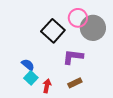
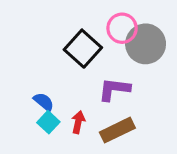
brown rectangle: (75, 83) -> (117, 130), size x1.5
red arrow: (47, 86) -> (78, 122), moved

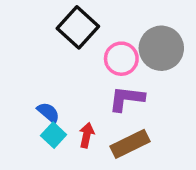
pink circle: (122, 28) -> (121, 59), moved
black square: (83, 49) -> (78, 27), moved

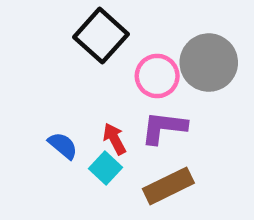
cyan square: (54, 135) -> (105, 168), moved
red arrow: (87, 135) -> (114, 139), moved, turned -40

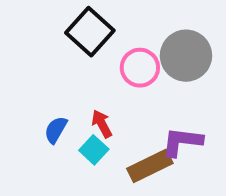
purple L-shape: (164, 128) -> (182, 142), moved
blue semicircle: (63, 146) -> (56, 130), turned -100

